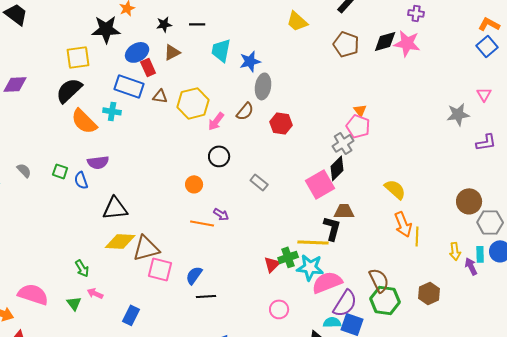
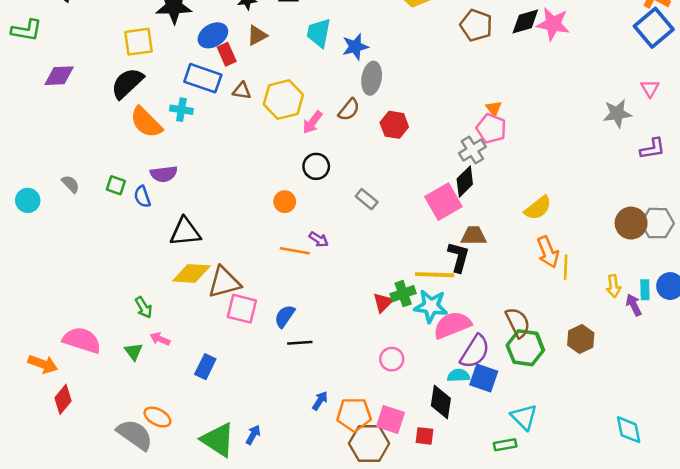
blue square: (487, 46) -> (654, 28), size x1.4
yellow semicircle: (395, 189) -> (538, 208), turned 100
gray hexagon: (490, 222) -> (658, 223), moved

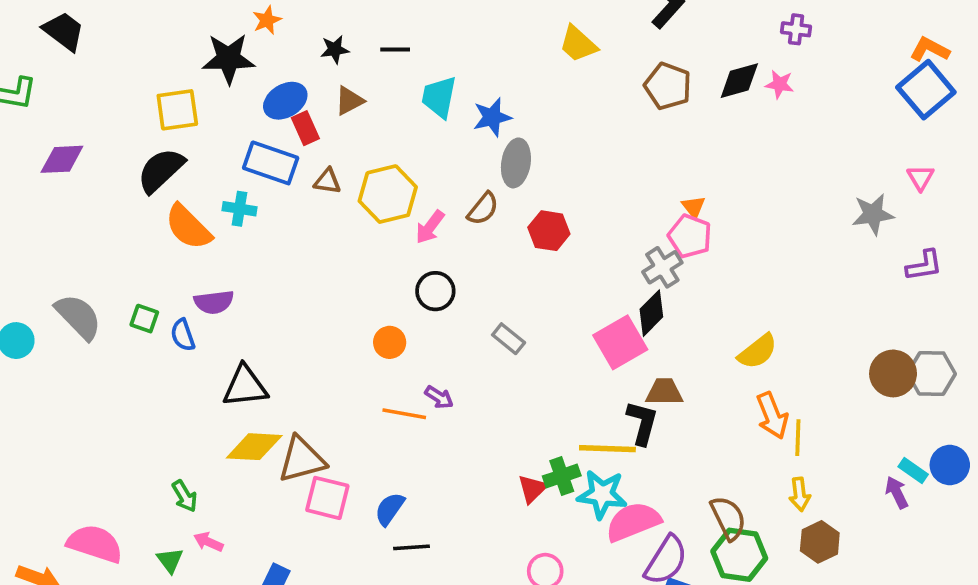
pink star: (553, 24) -> (780, 84), size x0.6
gray semicircle: (71, 184) -> (78, 317), size x1.8
yellow arrow: (613, 286) -> (800, 494), moved
cyan rectangle: (645, 290) -> (913, 470), turned -54

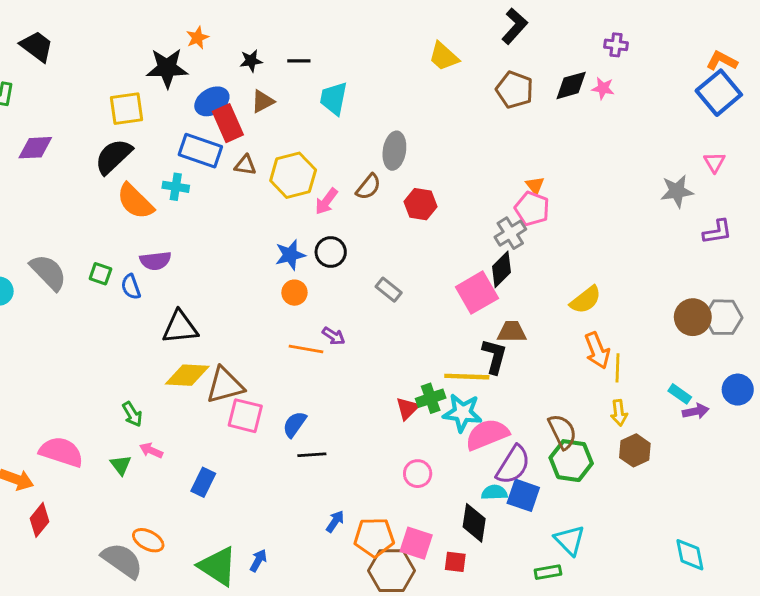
blue star: (492, 117) -> (290, 255), moved
red rectangle: (305, 128) -> (228, 123), size x1.4
cyan rectangle: (913, 470) -> (680, 394), moved
purple arrow: (897, 492) -> (696, 411), turned 105

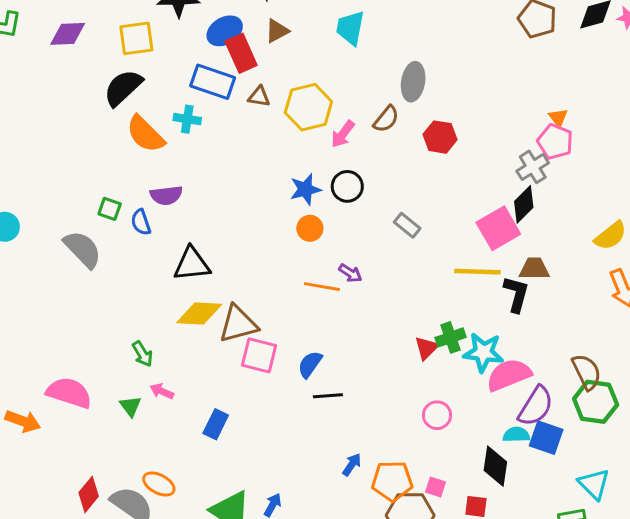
purple diamond: (35, 148) -> (68, 34), moved
gray semicircle: (48, 272) -> (83, 249), moved
yellow line: (467, 377) -> (477, 272), moved
red diamond: (40, 520) -> (89, 494), moved
pink square: (416, 543) -> (436, 487), size x0.6

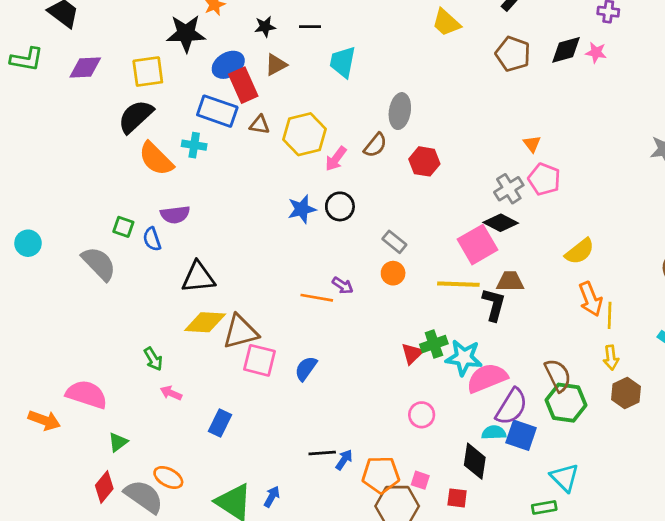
pink pentagon: (555, 142) -> (544, 179), moved
black diamond: (524, 204) -> (501, 223), turned 72
orange circle: (310, 228) -> (393, 273), moved
black line: (328, 396) -> (322, 453), moved
green triangle: (130, 406) -> (118, 442), moved, turned 30

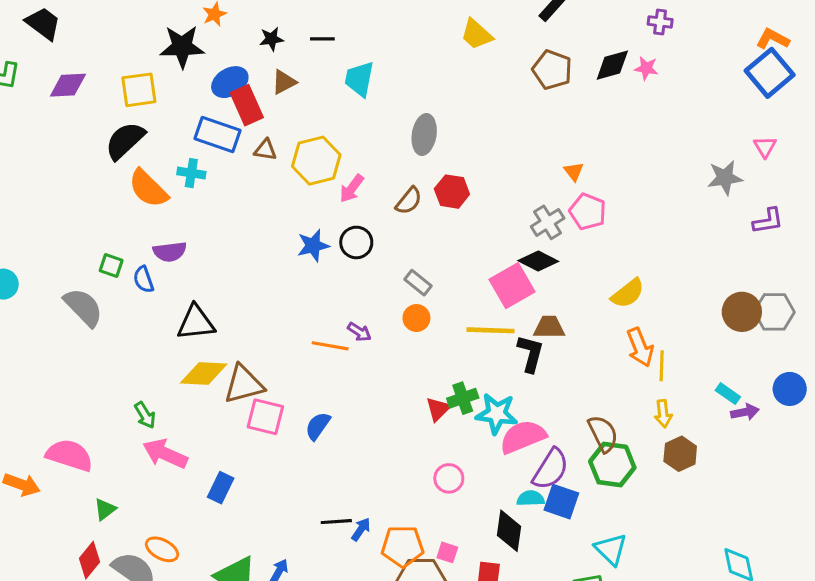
brown semicircle: (375, 145) -> (409, 201), moved
pink arrow: (171, 393) -> (165, 454), size x1.8

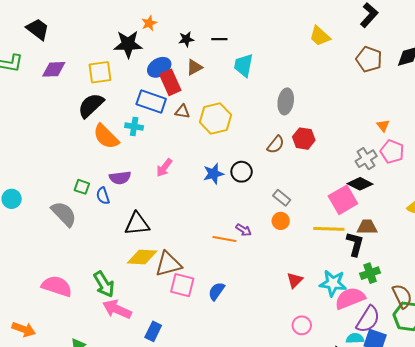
pink arrow: (352, 188) -> (164, 168), moved
green cross: (463, 398) -> (370, 273), moved
green arrow: (145, 415) -> (104, 284), size x1.5
pink semicircle: (69, 455) -> (57, 286), moved

